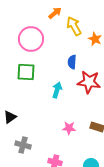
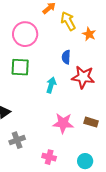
pink star: (69, 128) -> (63, 123), size x1.5
gray cross: (23, 145) -> (17, 140), turned -35

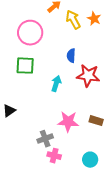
orange star: (89, 34) -> (94, 19), moved
gray cross: (17, 140) -> (45, 139), moved

